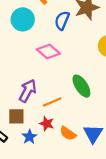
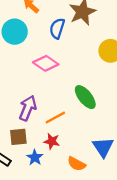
orange semicircle: (68, 133) -> (77, 164), moved

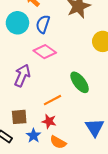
blue semicircle: (57, 28) -> (43, 24), moved
purple arrow: (28, 108) -> (22, 76), moved
orange semicircle: (77, 164) -> (58, 142), moved

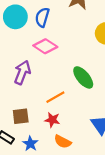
blue star: (34, 136) -> (30, 144), moved

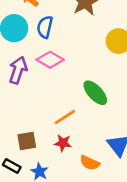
purple arrow: (22, 72) -> (18, 70), moved
orange semicircle: (63, 142) -> (90, 163), moved

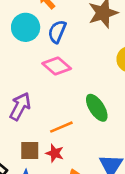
purple arrow: (18, 70) -> (20, 106), moved
brown square: (27, 141) -> (30, 151), moved

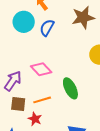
pink diamond: (57, 66) -> (41, 69), moved
brown square: (30, 151) -> (18, 104), moved

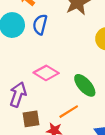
orange line: (42, 100) -> (69, 112), moved

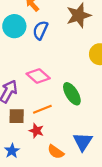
orange line: (69, 112) -> (42, 109), moved

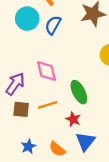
pink diamond: (38, 76) -> (47, 71), turned 30
red star: (36, 131) -> (73, 119), moved
blue star: (12, 151) -> (28, 146), moved

